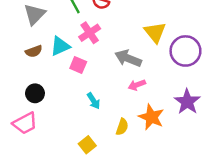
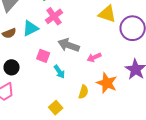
yellow triangle: (155, 32) -> (107, 14), turned -30
gray arrow: (128, 58) -> (69, 45), moved
pink square: (78, 65) -> (43, 56), moved

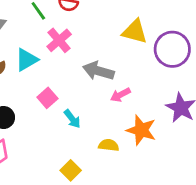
gray arrow: (69, 45) -> (98, 71), moved
pink square: (43, 56) -> (47, 98), turned 32
yellow semicircle: (83, 92) -> (109, 145), turned -96

